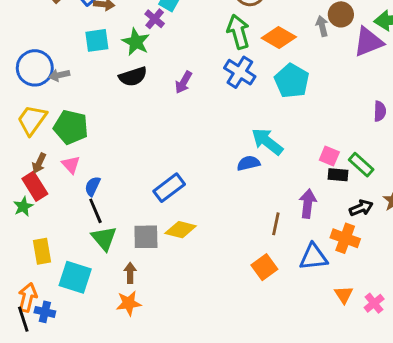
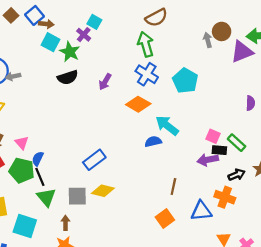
orange diamond: (279, 38) -> (138, 104), moved
cyan square: (97, 40) -> (51, 42), moved, turned 36
green pentagon: (71, 127) -> (22, 170), moved
purple arrow: (308, 204) -> (208, 160), moved, turned -108

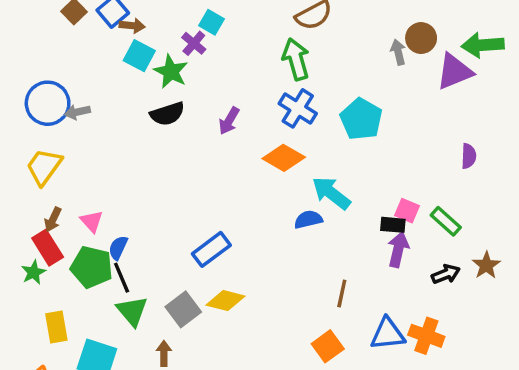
black rectangle: (219, 150) -> (393, 225), moved
purple arrow: (208, 160) -> (398, 249), turned 114
gray square: (77, 196) -> (183, 309), turned -36
orange cross: (225, 197) -> (426, 336), moved

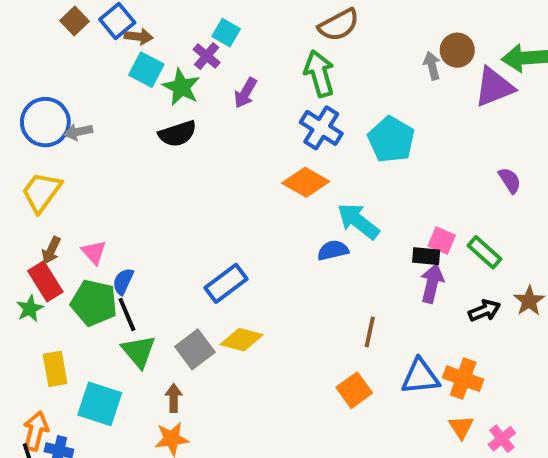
purple arrow: (229, 121) -> (245, 93), moved
purple semicircle: (469, 156) -> (510, 180), turned -35

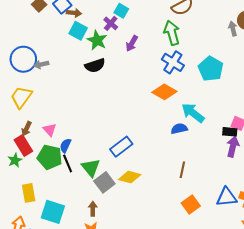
brown line: (370, 332) -> (182, 170), moved
green triangle: (139, 351) -> (91, 168), moved

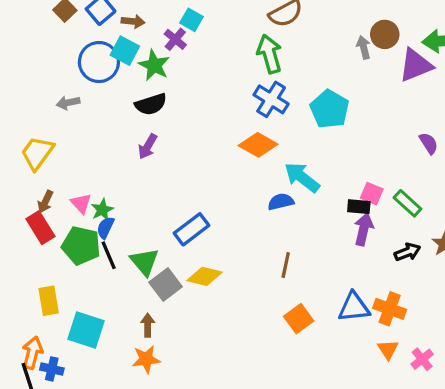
brown arrow: (74, 13) -> (133, 21), moved
purple arrow: (132, 43) -> (148, 146), moved
blue circle: (23, 59) -> (99, 62), moved
green star: (15, 160) -> (102, 210), moved

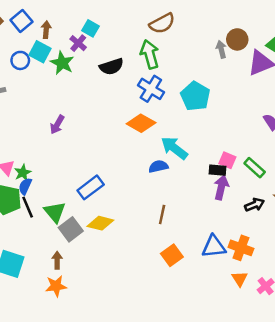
brown arrow: (133, 21) -> (46, 30), turned -91
blue circle: (99, 62) -> (20, 60), size x0.6
black semicircle: (151, 104) -> (111, 67), moved

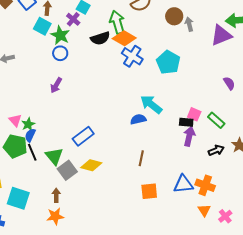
brown circle: (237, 39) -> (174, 16), moved
green arrow: (150, 54) -> (117, 22), moved
blue circle: (20, 60) -> (60, 53), moved
orange diamond: (141, 123) -> (124, 38), moved
orange square: (172, 255) -> (149, 191), turned 30

